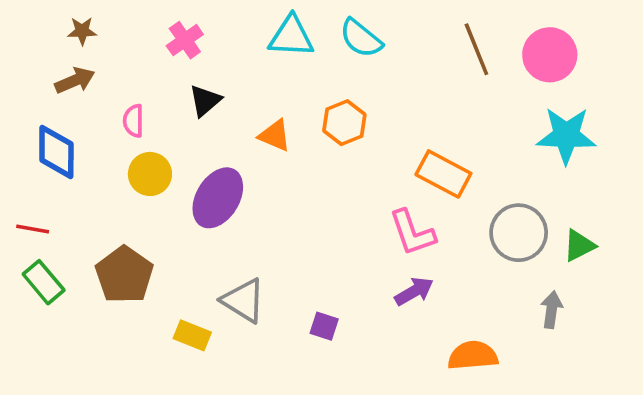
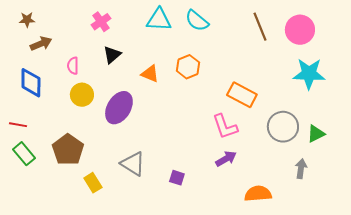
brown star: (82, 31) -> (27, 20), moved
yellow rectangle: (192, 335) -> (93, 183), moved, turned 36

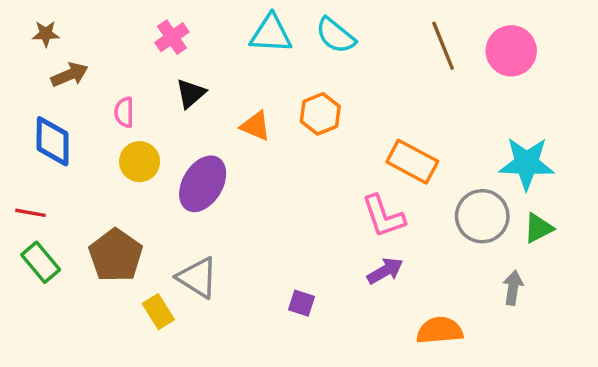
cyan star: (309, 74) -> (527, 163), moved
gray triangle: (133, 164) -> (198, 278), moved

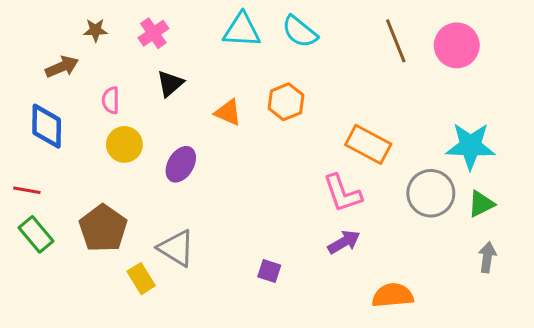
brown star: (46, 34) -> (95, 30), moved
purple ellipse: (203, 184) -> (181, 164), size x0.7
gray arrow: (513, 288) -> (487, 257), moved

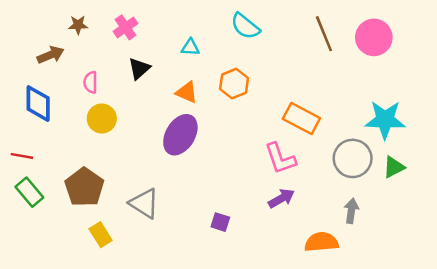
cyan triangle: (242, 30) -> (190, 47), moved, size x0.6
purple ellipse: (181, 164) -> (180, 135), moved, size x1.4
gray arrow: (487, 257) -> (351, 211), moved
yellow rectangle: (141, 279) -> (101, 235), moved

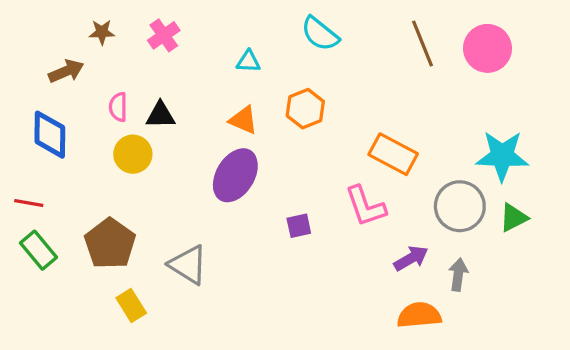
black triangle: (139, 69) -> (160, 115), moved, turned 40
purple arrow: (281, 198) -> (411, 258), moved
purple square: (220, 222) -> (299, 226), moved, turned -30

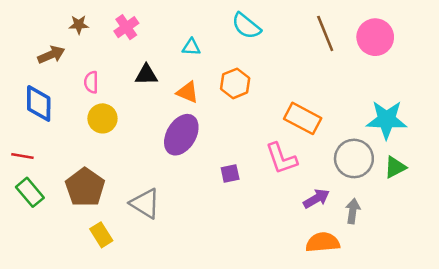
black triangle: (160, 115) -> (146, 75), moved

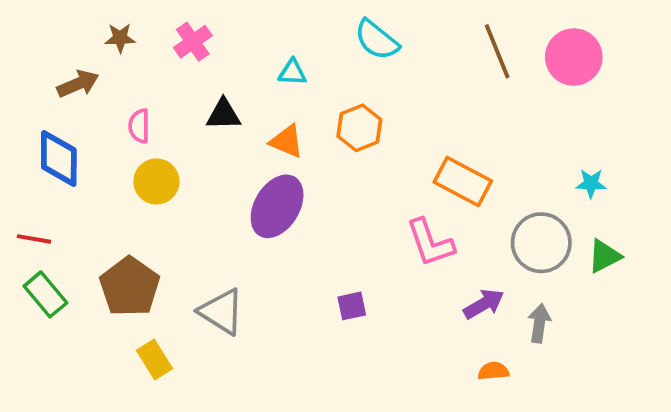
cyan star: (386, 120) -> (591, 183), size x0.5
purple square: (230, 174) -> (352, 306), moved
orange semicircle: (323, 242) -> (493, 371), size x0.6

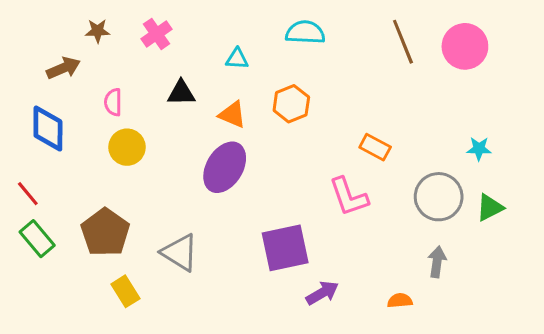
cyan semicircle: (377, 40) -> (305, 32), turned 144
orange rectangle: (463, 181) -> (375, 147), size x0.7
red line: (34, 239) -> (28, 194), turned 40
purple arrow: (484, 304) -> (322, 293), moved
purple square: (352, 306) -> (285, 248), size x2.0

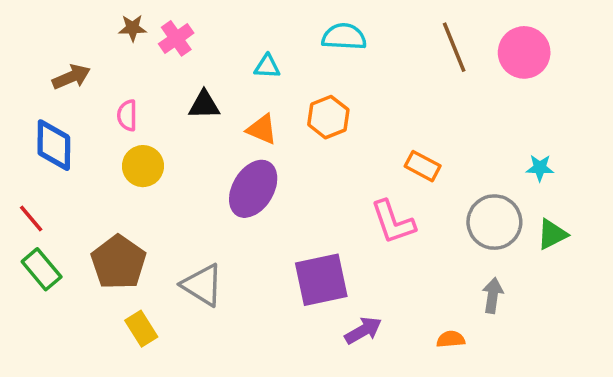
brown star: (98, 31) -> (132, 28), moved

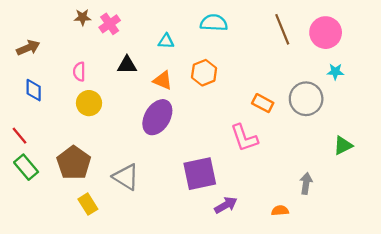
brown arrow: (71, 77) -> (28, 48), moved
blue diamond: (54, 145) -> (34, 90), size x0.7
cyan star: (540, 168) -> (335, 72), moved
gray circle: (494, 222) -> (306, 99), moved

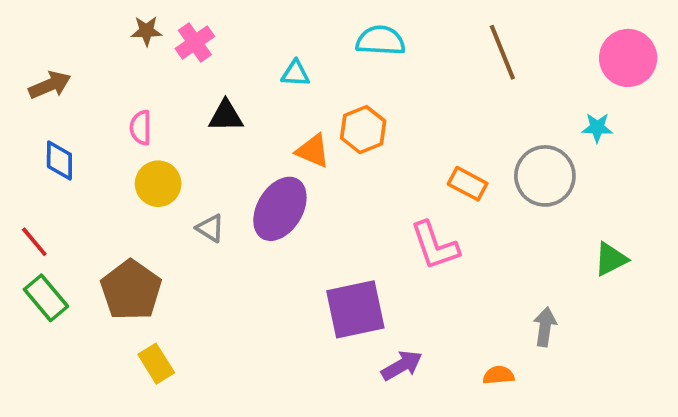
pink circle: (326, 33) -> (628, 58), moved
orange triangle: (163, 80) -> (313, 151), moved
gray triangle: (126, 177) -> (210, 228), moved, size x0.6

